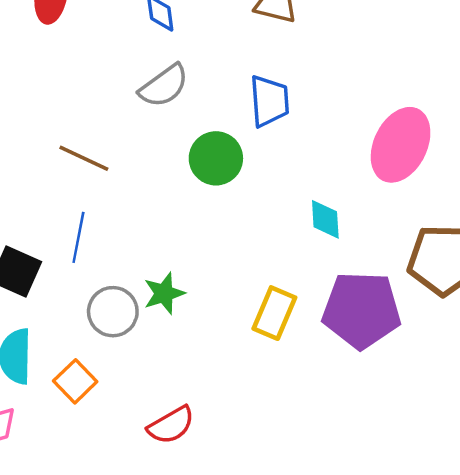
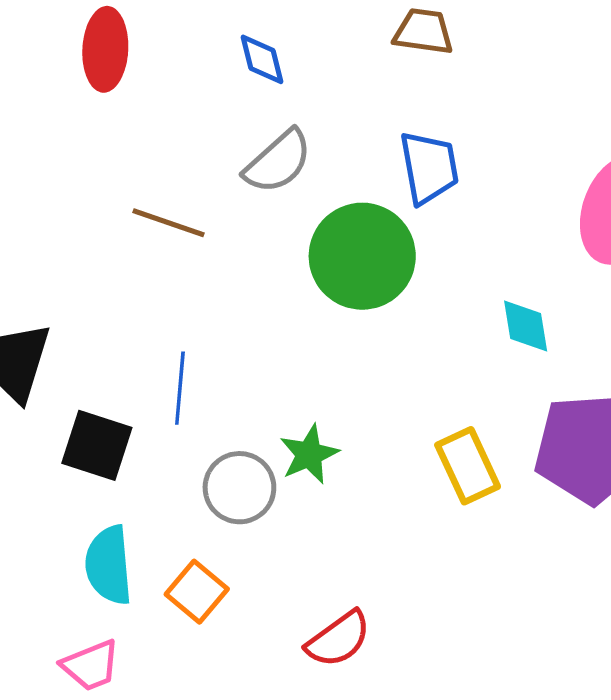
brown line: (84, 158) -> (169, 223), moved
green circle: (216, 158) -> (362, 256), size x1.4
yellow rectangle: (274, 313) -> (468, 466), turned -42

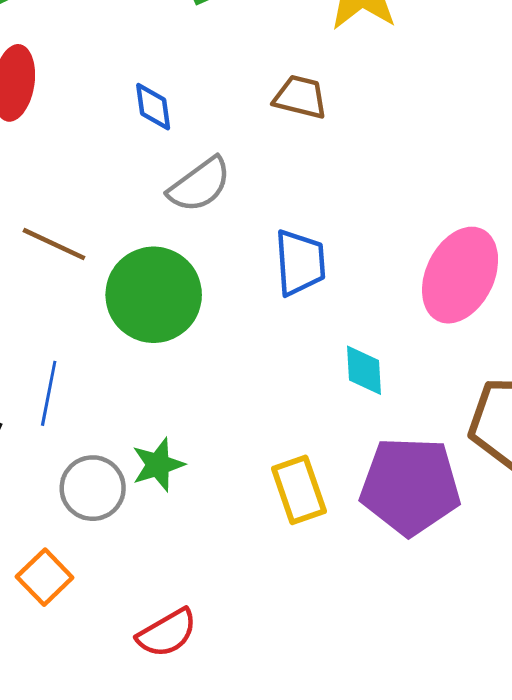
gray semicircle: (278, 162) -> (199, 185), moved
blue trapezoid: (429, 167) -> (300, 263), moved
green circle: (362, 256) -> (154, 295), moved

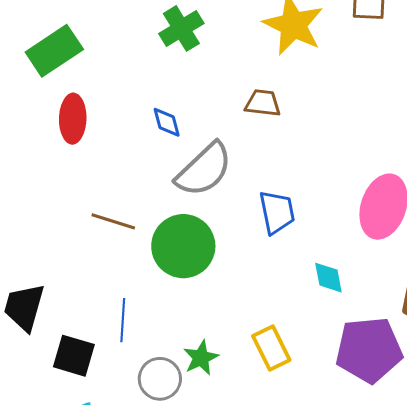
gray semicircle: (199, 185) -> (204, 170), size x1.4
yellow rectangle: (299, 490) -> (271, 348), moved

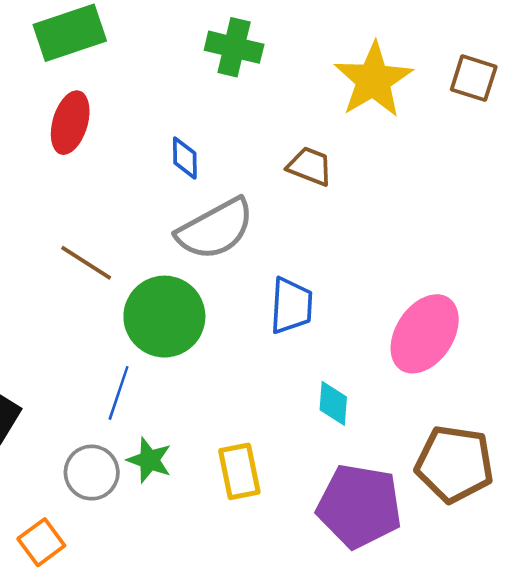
green cross: (181, 28) -> (234, 47), turned 30
blue line: (123, 320) -> (119, 393), moved
green star: (201, 358) -> (149, 460), turned 30

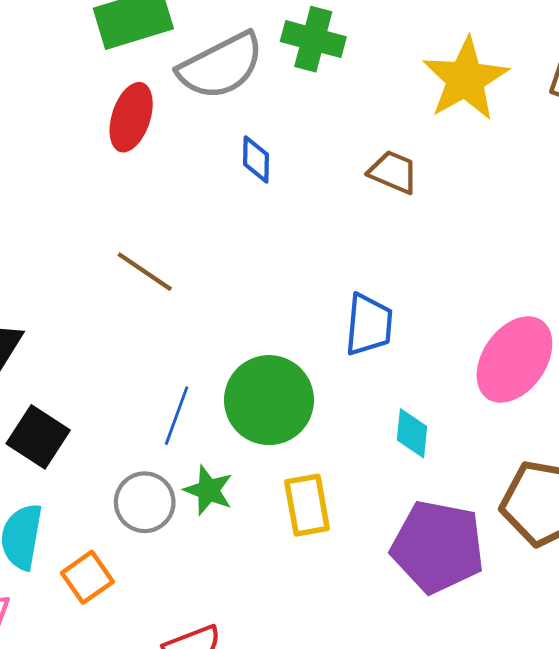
gray semicircle: (215, 229) -> (221, 66), moved
green circle: (164, 317) -> (269, 400), moved

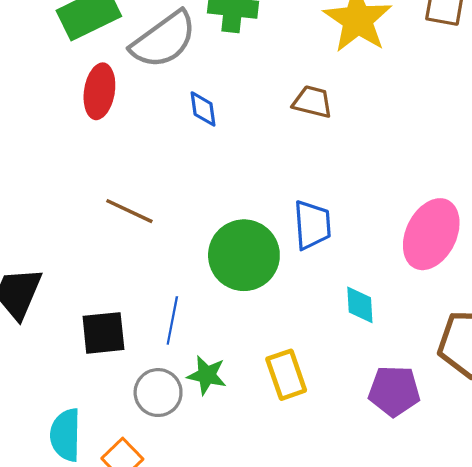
green circle: (269, 400) -> (244, 255), moved
black square: (38, 437) -> (103, 333), moved, turned -30
purple pentagon: (438, 547) -> (394, 391), size x0.7

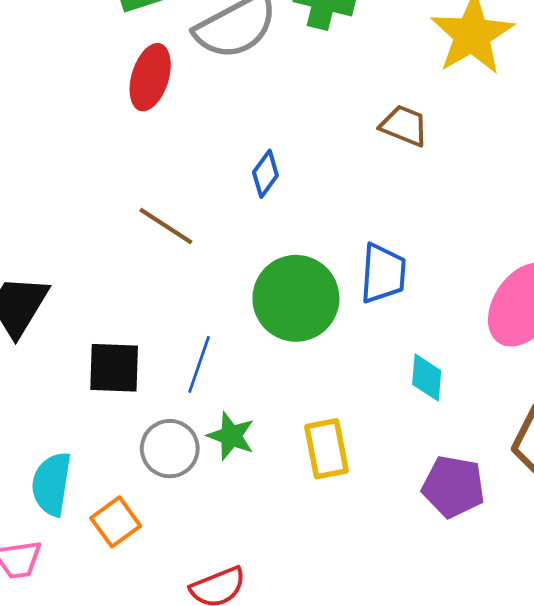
blue diamond: (203, 109) -> (265, 174), moved, turned 36

